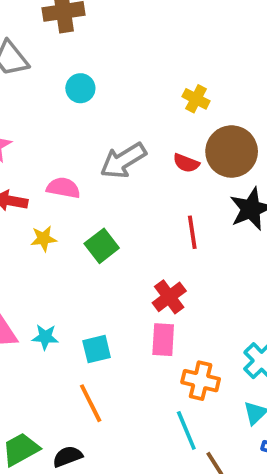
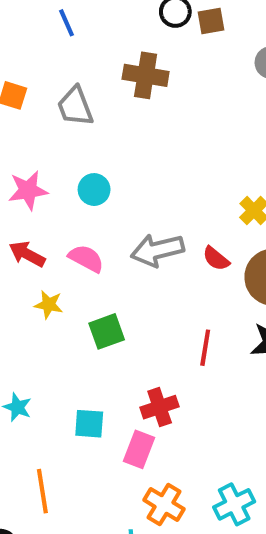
cyan circle: (80, 88) -> (94, 190), moved
red semicircle: (186, 163) -> (216, 259), moved
cyan square: (97, 349) -> (89, 424), moved

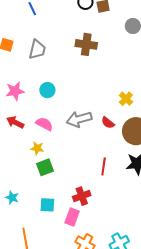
brown cross: (146, 75) -> (86, 44), moved
gray trapezoid: (75, 106) -> (37, 50), turned -145
yellow star: (49, 305) -> (37, 148), moved
green square: (107, 331) -> (45, 167), moved

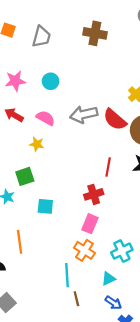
red semicircle: (108, 123) -> (115, 120), size x1.6
green square: (45, 167) -> (25, 176), moved
red cross: (82, 196) -> (94, 194), moved
pink rectangle: (72, 217) -> (90, 224), moved

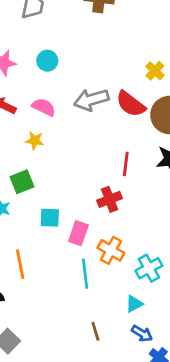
pink rectangle: (90, 224) -> (78, 233), moved
orange cross: (84, 250) -> (111, 250), moved
cyan line: (67, 275) -> (85, 274), moved

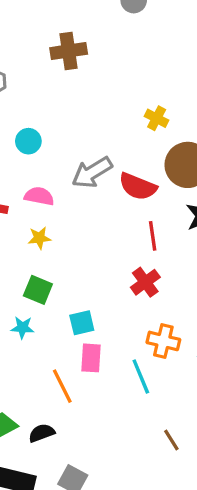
red semicircle: (131, 104) -> (138, 187), moved
green square: (22, 182) -> (38, 290), turned -30
pink rectangle: (78, 233) -> (91, 358), moved

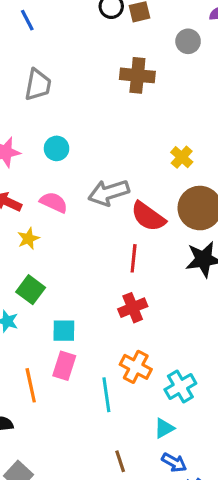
brown cross: (69, 51) -> (137, 75), moved
red line: (153, 236) -> (134, 258), moved
yellow star: (39, 238) -> (28, 239), moved, turned -30

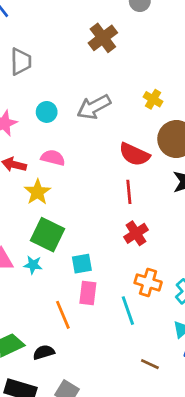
brown cross: (137, 75) -> (103, 38), turned -32
gray arrow: (109, 193) -> (94, 107), moved
yellow star: (28, 239) -> (37, 192), size x1.4
green square: (31, 290) -> (47, 235), size x1.4
brown line: (120, 461) -> (150, 364), turned -36

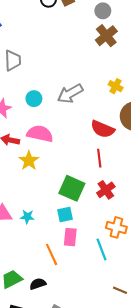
brown cross: (103, 38) -> (106, 36), moved
pink semicircle: (53, 158) -> (40, 134), size x1.4
green square: (47, 235) -> (72, 188), moved

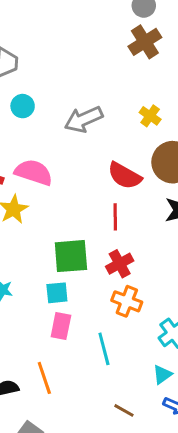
cyan circle: (34, 99) -> (23, 106), moved
green square: (72, 188) -> (71, 256), turned -35
orange cross: (116, 227) -> (127, 301), moved
orange line: (52, 254) -> (44, 378), moved

